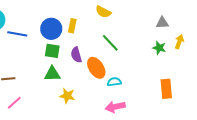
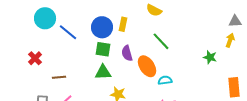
gray triangle: (162, 23) -> (235, 21), moved
blue line: (17, 34) -> (68, 32), turned 30
green star: (159, 48) -> (210, 57), moved
orange rectangle: (166, 89) -> (234, 87), moved

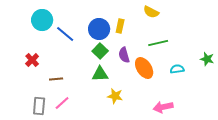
green line: (161, 41) -> (158, 43), turned -60
green square: (103, 49) -> (100, 51), turned 35
cyan semicircle: (165, 80) -> (177, 69), moved

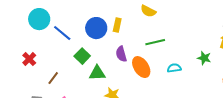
green square: (100, 51) -> (82, 56), moved
brown line: (56, 79) -> (53, 78), turned -48

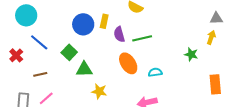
blue line: (62, 33) -> (39, 42), moved
purple semicircle: (121, 54) -> (119, 34), moved
cyan semicircle: (174, 68) -> (155, 72), moved
brown line: (53, 78) -> (40, 74), turned 40

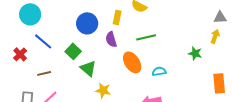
yellow rectangle: (104, 21) -> (117, 17), moved
purple semicircle: (119, 34) -> (111, 39), moved
green triangle: (84, 69) -> (88, 68), turned 42

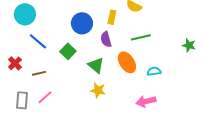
green star: (195, 53) -> (189, 45), moved
red cross: (20, 54) -> (15, 63), moved
green triangle: (88, 68) -> (96, 65), moved

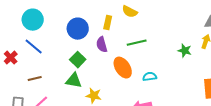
cyan circle: (25, 14) -> (33, 20), moved
green square: (68, 51) -> (78, 60), moved
red cross: (15, 63) -> (11, 58), moved
green triangle: (96, 65) -> (74, 81), moved, turned -30

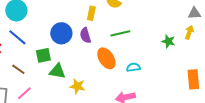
blue circle: (78, 29) -> (61, 33), moved
green square: (78, 60) -> (43, 55), moved, turned 35
brown line: (35, 79) -> (18, 69), turned 48

